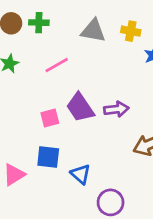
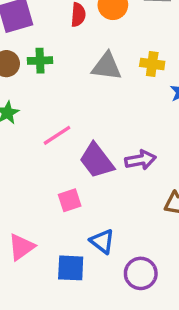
pink line: (57, 65) -> (57, 135), moved
pink square: (50, 118) -> (70, 200), moved
blue square: (48, 157) -> (71, 268), moved

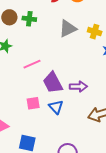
gray triangle: (107, 66) -> (68, 29), turned -42
blue triangle: (102, 241) -> (56, 107), moved

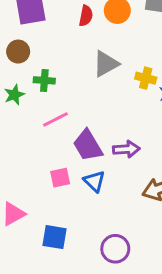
green cross: (29, 19) -> (44, 80), moved
yellow cross: (95, 32) -> (146, 78), moved

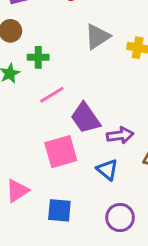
purple arrow: (126, 149) -> (120, 135), moved
pink square: (60, 178) -> (61, 152), size x1.6
blue triangle: (94, 181) -> (107, 170), moved

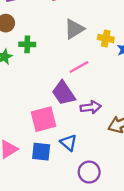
pink line: (52, 95) -> (79, 67), moved
blue triangle: (107, 170) -> (69, 143), moved
blue square: (59, 210) -> (41, 152), moved

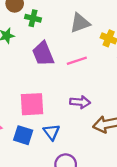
green cross: (27, 44) -> (33, 18), moved
purple trapezoid: (64, 93) -> (43, 54), moved

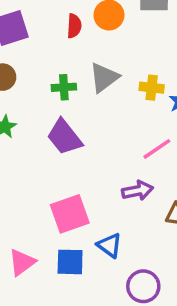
green cross: (33, 18) -> (64, 87), moved
pink line: (77, 61) -> (157, 149), moved

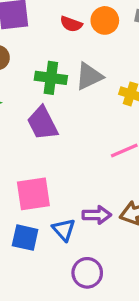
red semicircle: (74, 26) -> (71, 24), turned 95
green cross: (64, 87) -> (51, 78), size x1.4
purple arrow: (138, 191) -> (97, 215), moved

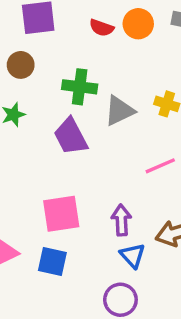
gray triangle: (89, 76) -> (119, 111), moved
purple arrow: (97, 215) -> (121, 220), moved, turned -92
blue triangle: (64, 230) -> (133, 256), moved

